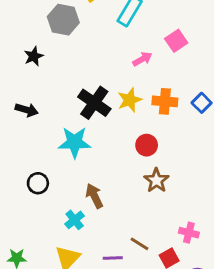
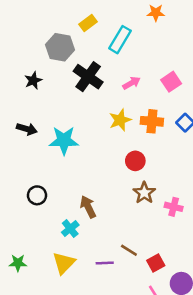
pink square: (176, 41) -> (171, 82), moved
black cross: (94, 103) -> (88, 77), moved
cyan star: (75, 142) -> (64, 140), moved
pink cross: (189, 233) -> (174, 207), moved

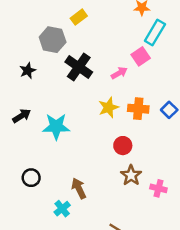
cyan rectangle: (120, 40) -> (155, 33), moved
pink square: (171, 82) -> (141, 56), moved
black arrow: (27, 129) -> (22, 116), turned -48

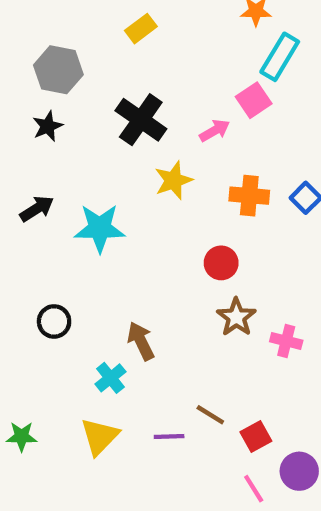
gray hexagon: (53, 40) -> (58, 70), moved
yellow star: (108, 107) -> (173, 180), moved

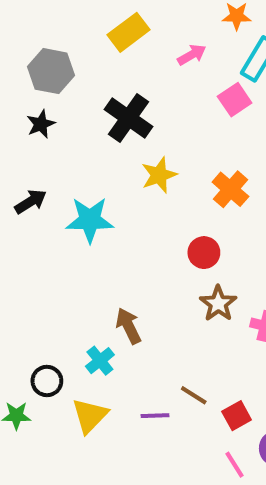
yellow rectangle: (141, 29) -> (128, 32), size x1.4
pink arrow: (215, 131) -> (192, 55), moved
orange cross: (249, 196) -> (230, 189), turned 36
black circle: (54, 321) -> (47, 381), moved

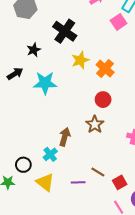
black star: (41, 124) -> (34, 50), moved
orange cross: (230, 189) -> (105, 68), moved
brown star: (218, 304) -> (95, 124), moved
brown arrow: (128, 326) -> (65, 137), turned 42
yellow triangle: (90, 416) -> (45, 182), turned -36

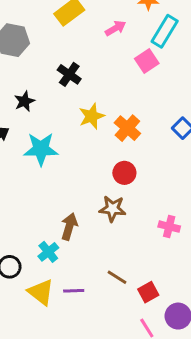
black cross: (65, 31) -> (69, 74), size x0.7
brown star: (95, 124) -> (112, 209), turned -30
purple line: (78, 182) -> (74, 291), moved

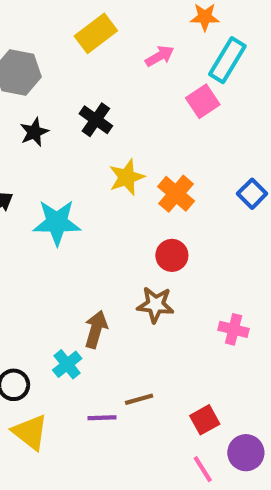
black star: (24, 101) -> (34, 132), moved
brown line: (117, 277) -> (139, 399), moved, turned -48
yellow triangle: (41, 292) -> (30, 432), moved

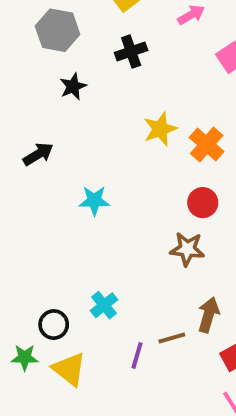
black cross: (96, 120) -> (131, 52), moved, turned 36
cyan star: (57, 222) -> (94, 201), moved, size x0.7
brown arrow: (96, 329) -> (209, 315), moved
purple line: (102, 418) -> (137, 355), turned -72

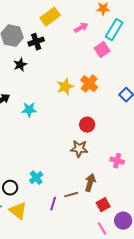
black cross: (131, 52) -> (36, 42), moved
orange cross: (207, 144) -> (89, 84), moved
cyan star: (94, 201) -> (29, 110), moved

